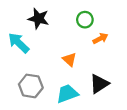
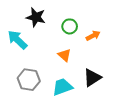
green circle: (85, 20) -> (70, 26), moved

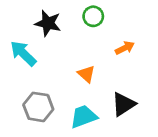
green circle: (70, 26) -> (93, 16), moved

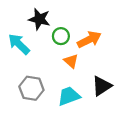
green circle: (93, 16) -> (61, 36), moved
orange arrow: (125, 48) -> (89, 40), moved, size x1.5

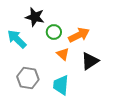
black triangle: (102, 86) -> (90, 61), moved
cyan trapezoid: (69, 96) -> (61, 85), turned -65

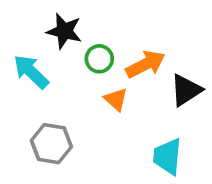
black triangle: (90, 61) -> (186, 90), moved
cyan trapezoid: (61, 85) -> (168, 157), moved

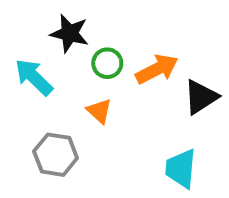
orange triangle: (116, 99) -> (99, 111), moved

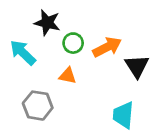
black triangle: (201, 97) -> (137, 66), turned -30
orange triangle: (99, 111) -> (68, 76), turned -30

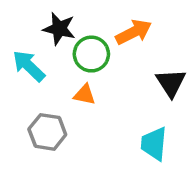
green circle: (73, 43) -> (91, 54), size x1.4
orange arrow: (107, 47) -> (134, 32), moved

